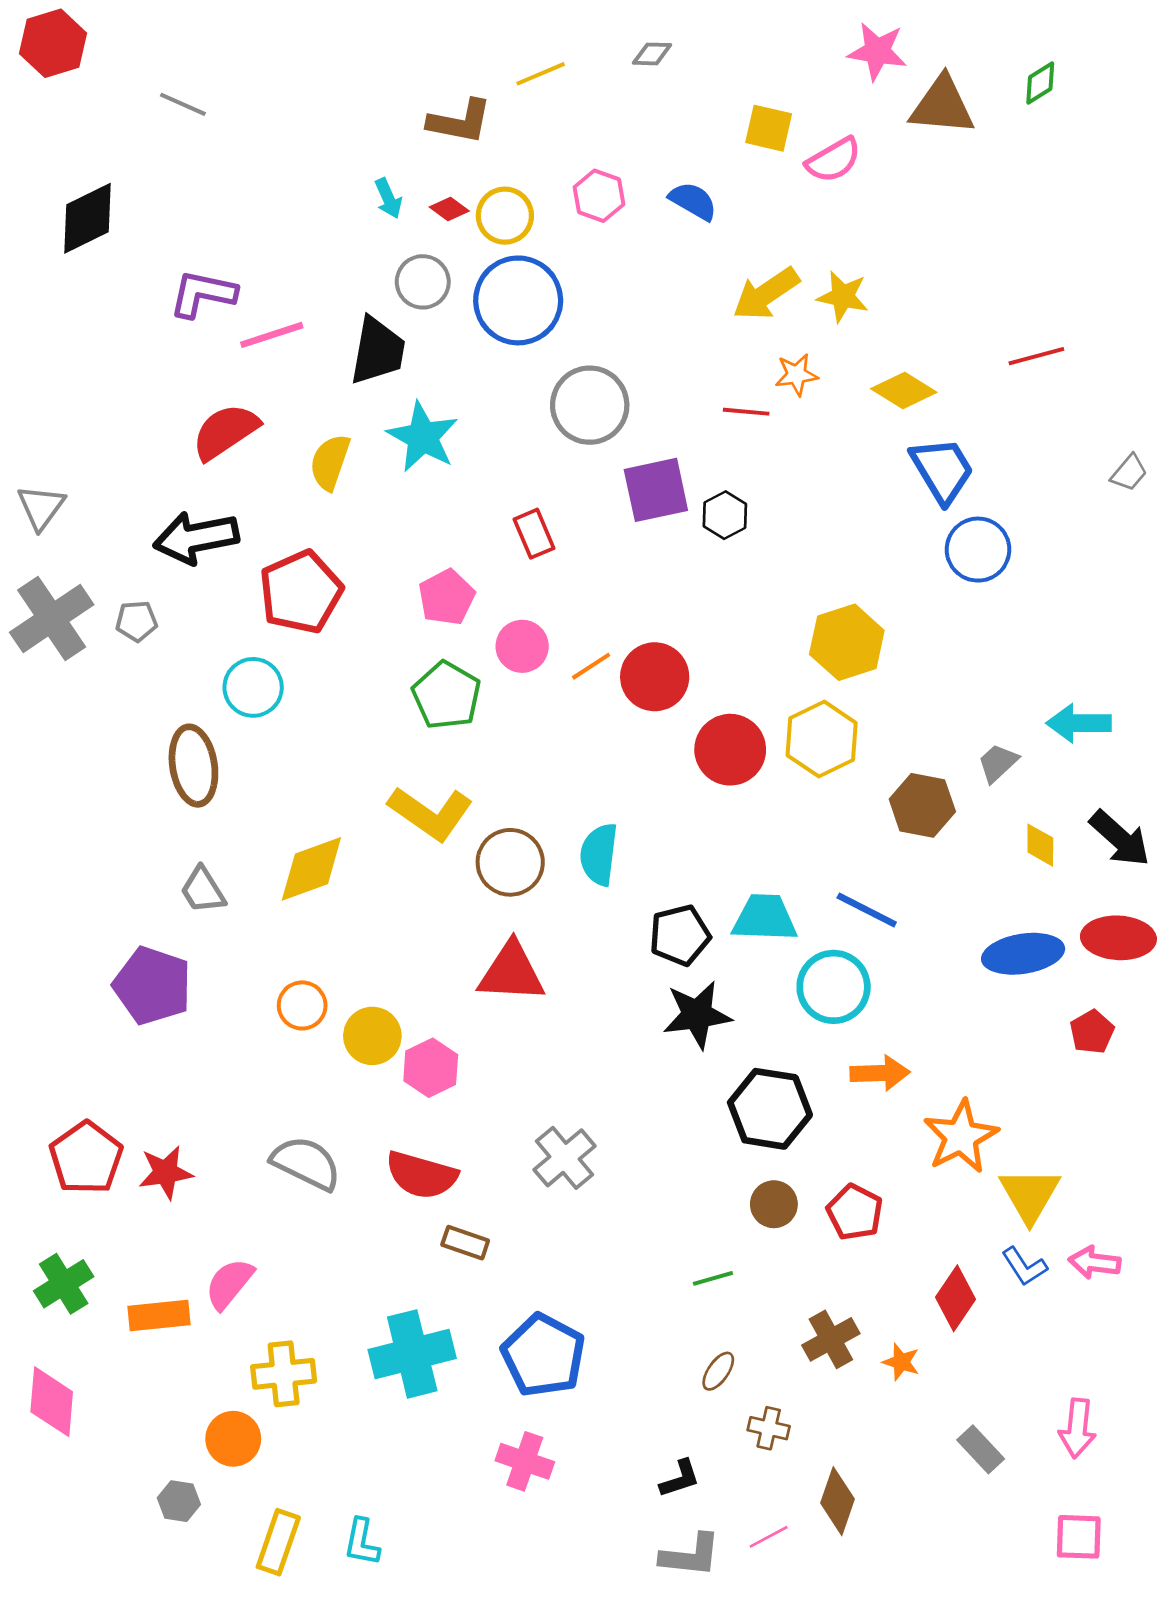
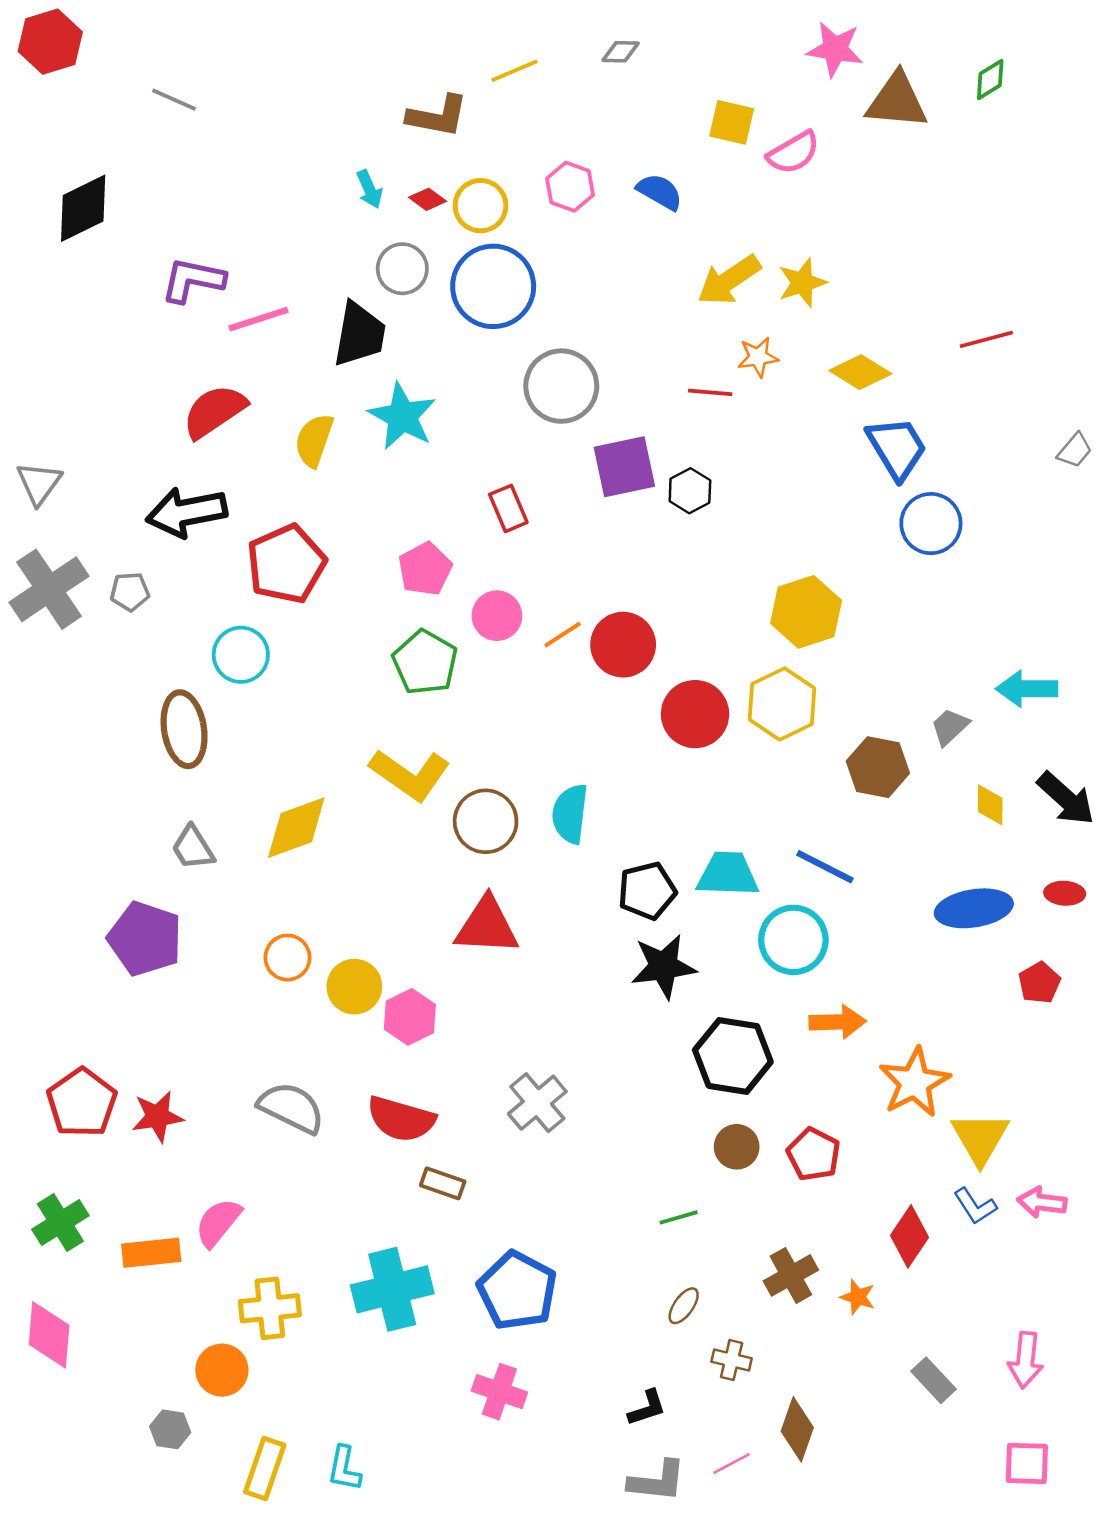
yellow star: (843, 296) -> (802, 283), turned -30
red ellipse: (1118, 938) -> (1065, 893), size x0.6

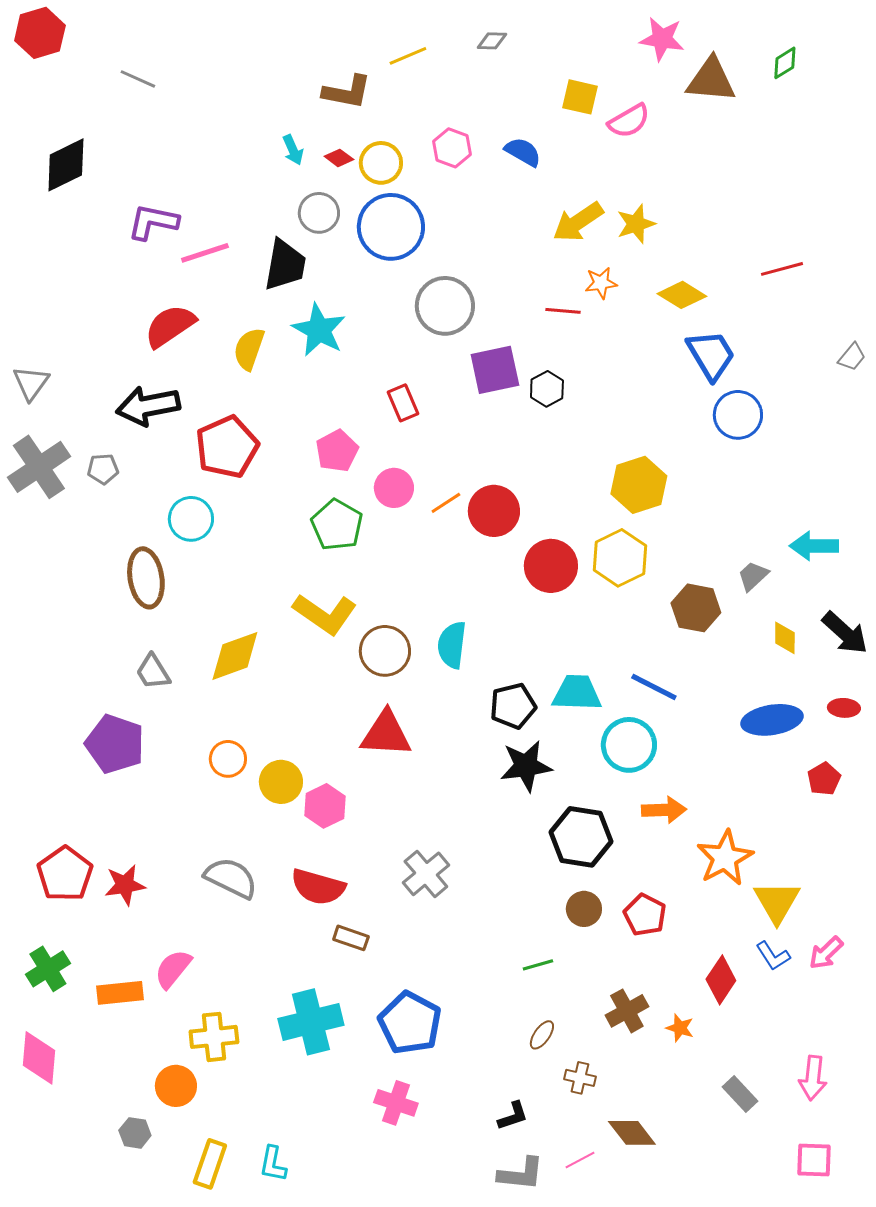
pink arrow: (1042, 1202) -> (826, 953), turned -51
brown diamond: (797, 1429) -> (632, 1133), turned -57

